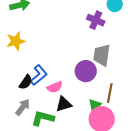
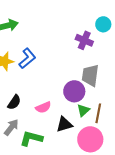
blue L-shape: (39, 75) -> (27, 58), moved
black triangle: (64, 104) -> (64, 124), moved
green triangle: (95, 105) -> (83, 110), moved

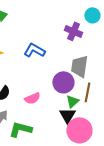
blue L-shape: (27, 58) -> (34, 50), moved, turned -110
brown line: (98, 113) -> (87, 92), moved
black triangle: (64, 124) -> (67, 115), moved, turned -42

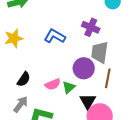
purple cross: (73, 31) -> (91, 27), moved
green triangle: (72, 101) -> (69, 87), moved

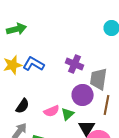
purple cross: (91, 27) -> (75, 64), moved
blue L-shape: (55, 36) -> (34, 64), moved

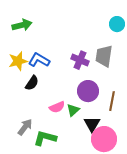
gray trapezoid: (99, 79) -> (104, 56), moved
black semicircle: (23, 106) -> (32, 83), moved

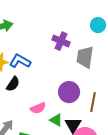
purple cross: (80, 60) -> (61, 41), moved
green triangle: (73, 110) -> (56, 120), moved, turned -48

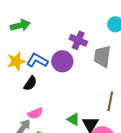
purple circle: (69, 92) -> (62, 61), moved
pink semicircle: (38, 108) -> (35, 113), moved

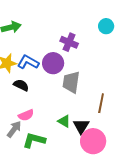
gray trapezoid: (102, 56) -> (71, 82), moved
black semicircle: (30, 83) -> (21, 85), turned -98

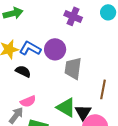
purple cross: (69, 42) -> (73, 16), moved
green triangle: (64, 121) -> (66, 107), size x1.5

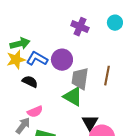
green arrow: (13, 13) -> (20, 44), moved
brown line: (103, 89) -> (107, 76), moved
green triangle: (66, 107) -> (73, 97), moved

